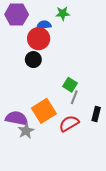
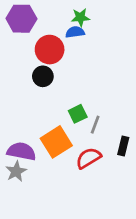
blue semicircle: (44, 25) -> (75, 32), moved
green square: (70, 85) -> (78, 114), moved, turned 32
gray star: (26, 131) -> (16, 171), moved

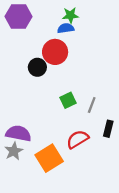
red circle: (50, 50) -> (55, 52), moved
gray line: (95, 125) -> (92, 105), moved
orange square: (56, 142) -> (49, 158), moved

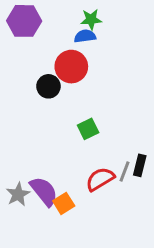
gray line: (92, 105) -> (125, 171), moved
purple semicircle: (18, 133) -> (44, 191), moved, turned 40
orange square: (49, 158) -> (64, 203), size x0.6

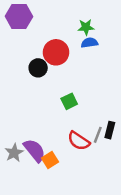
green star: (91, 19) -> (86, 27), moved
blue semicircle: (85, 36) -> (89, 43), moved
red semicircle: (100, 179) -> (79, 141), turned -115

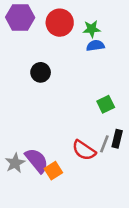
red circle: (56, 52) -> (60, 23), moved
green square: (69, 101) -> (106, 104), moved

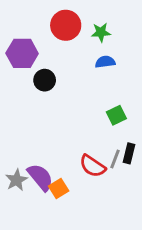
purple hexagon: (20, 17) -> (22, 53), moved
blue semicircle: (95, 46) -> (105, 62), moved

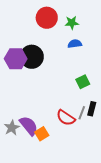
purple hexagon: (22, 53) -> (16, 59), moved
black circle: (45, 80) -> (32, 57), size x1.5

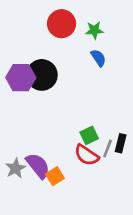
blue semicircle: (75, 44) -> (98, 58), turned 64
green square: (83, 82) -> (89, 135), moved

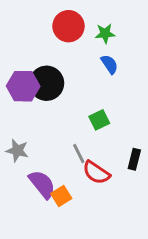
green square: (89, 135) -> (99, 120), moved
gray line: (108, 149) -> (79, 153), moved, turned -48
gray star: (16, 168) -> (17, 151), moved, turned -30

